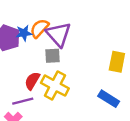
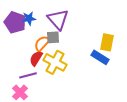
orange semicircle: (39, 28) -> (42, 43), moved
blue rectangle: (109, 99) -> (100, 57), moved

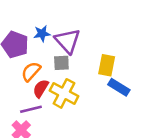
blue star: (29, 18) -> (42, 34), moved
yellow rectangle: (107, 42) -> (107, 65), moved
orange semicircle: (42, 43) -> (31, 71), moved

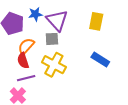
yellow rectangle: (107, 65) -> (96, 21), moved
red semicircle: (41, 89) -> (23, 61), moved, turned -49

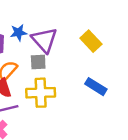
yellow rectangle: (96, 21) -> (91, 41), turned -54
yellow cross: (54, 65) -> (41, 93), turned -30

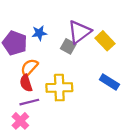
purple triangle: (44, 40) -> (79, 32), moved, turned 35
gray square: (38, 62) -> (68, 46), moved, turned 32

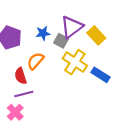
blue star: (39, 33) -> (43, 33), moved
orange semicircle: (29, 68) -> (35, 61), moved
yellow cross: (59, 88) -> (75, 62), moved, turned 35

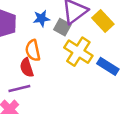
orange semicircle: (35, 61) -> (33, 50), turned -54
red semicircle: (21, 76) -> (27, 68), moved

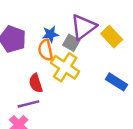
orange semicircle: (33, 50) -> (46, 50), moved
yellow cross: (78, 52) -> (65, 67), moved

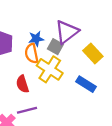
yellow rectangle: (112, 37) -> (93, 53), moved
blue rectangle: (117, 82) -> (86, 84), moved
purple line: (28, 104) -> (27, 110), moved

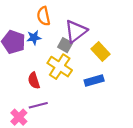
blue star: (36, 39) -> (34, 38), moved
orange semicircle: (32, 53) -> (44, 16), moved
blue rectangle: (86, 84) -> (94, 81), turned -48

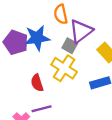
orange semicircle: (44, 16) -> (61, 14), moved
blue star: (34, 38) -> (37, 38), size x1.6

